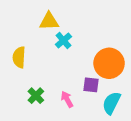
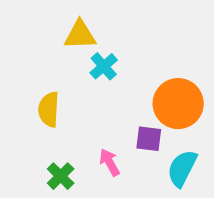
yellow semicircle: (19, 57) -> (49, 109), moved
green cross: (36, 96) -> (61, 176), moved

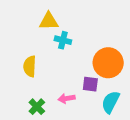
cyan cross: (104, 66) -> (63, 40), turned -35
pink arrow: (110, 162) -> (67, 98), turned -70

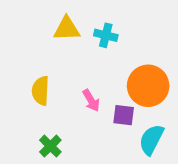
cyan cross: (63, 40) -> (106, 35), moved
pink arrow: (67, 98) -> (91, 100), moved, turned -112

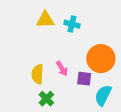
yellow semicircle: (41, 91) -> (37, 74), moved
green cross: (50, 146) -> (46, 99), moved

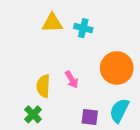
purple square: (84, 79) -> (90, 117), moved
green cross: (46, 99) -> (33, 114), moved

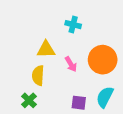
yellow triangle: (52, 23) -> (46, 49), moved
pink arrow: (72, 80) -> (71, 64), moved

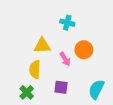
orange circle: (103, 60) -> (84, 50), moved, size x0.7
purple square: (79, 103) -> (61, 87), moved

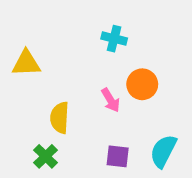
yellow triangle: (42, 46) -> (26, 63), moved
purple square: (61, 87) -> (118, 156), moved

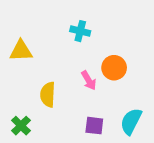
cyan cross: (114, 39) -> (80, 31), moved
green cross: (46, 156) -> (21, 126), moved

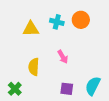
yellow triangle: (21, 51) -> (31, 29), moved
orange circle: (114, 68) -> (81, 20), moved

